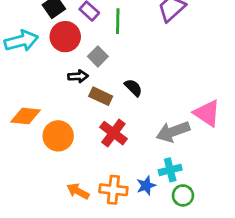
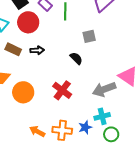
gray square: (98, 56) -> (89, 36), moved, turned 32
brown rectangle: (101, 96) -> (13, 49), moved

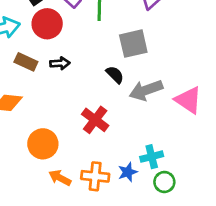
gray square: (89, 36) -> (133, 44), size x1.5
gray arrow: (104, 89) -> (146, 90), moved
orange circle: (23, 92) -> (43, 144), moved

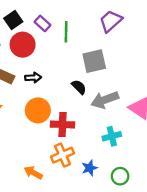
red cross: (95, 120) -> (63, 124), turned -35
orange circle: (43, 144) -> (38, 110), moved
cyan cross: (152, 157) -> (112, 136), moved
orange cross: (95, 176) -> (63, 155), moved, turned -30

